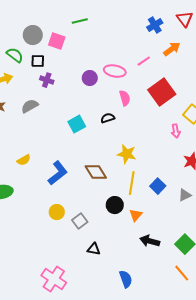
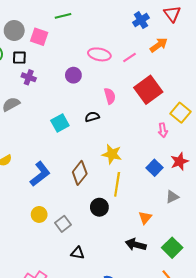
pink ellipse: (115, 71) -> (99, 54), moved
brown diamond: (96, 172) -> (80, 173), turned 70
blue square: (158, 186) -> (154, 168), moved
orange triangle: (136, 215) -> (145, 218), moved

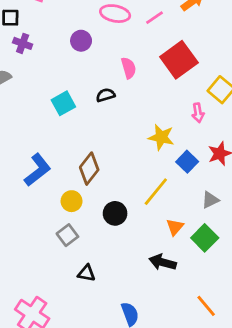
yellow star: (112, 154) -> (161, 137), moved
yellow line: (117, 184) -> (156, 192), moved, turned 30
yellow circle: (39, 214) -> (72, 201), moved
green square: (172, 248) -> (205, 238), moved

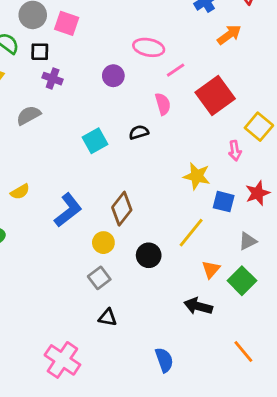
pink line: (154, 18) -> (176, 70), moved
blue square: (187, 162) -> (224, 202), turned -30
black triangle: (86, 273) -> (108, 317), moved

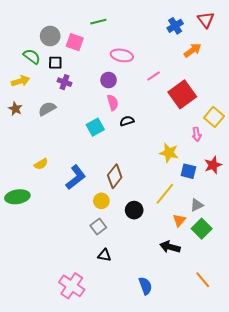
pink ellipse: (149, 47) -> (122, 55), moved
pink semicircle: (163, 104) -> (113, 103), moved
gray triangle: (248, 241) -> (197, 205), moved

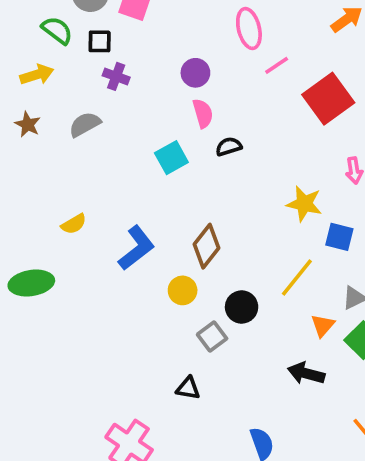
pink ellipse: (122, 55) -> (249, 29), moved, turned 65
gray square: (98, 226) -> (212, 337), moved

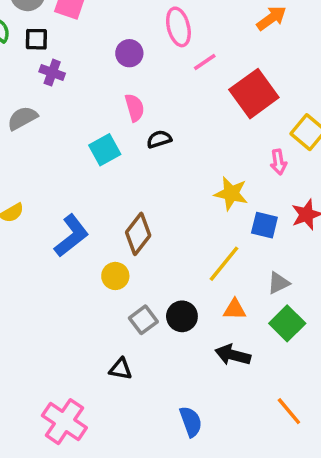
purple circle: (195, 73) -> (129, 53), moved
black circle: (242, 307) -> (182, 316), moved
orange triangle: (323, 325) -> (235, 309), moved, turned 50

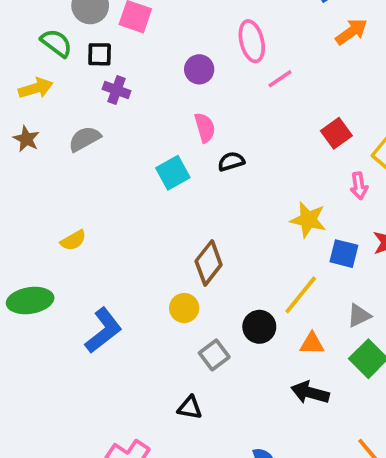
red square: (254, 94) -> (336, 133), moved, size x0.6
blue L-shape: (71, 236) -> (103, 331), moved
black circle: (182, 316) -> (259, 327), moved

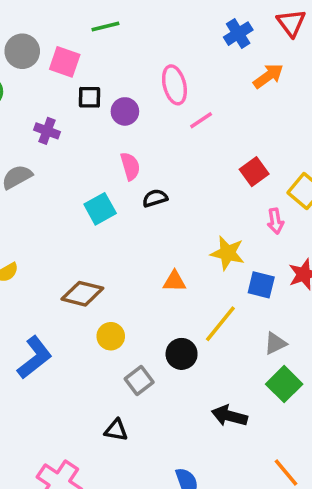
black square: (100, 54) -> (89, 97), moved
brown diamond: (209, 263) -> (82, 294), moved, turned 66
orange triangle: (312, 344) -> (174, 281), moved

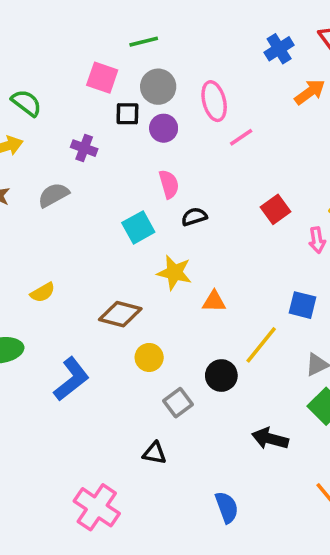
gray circle: (22, 51) -> (158, 87), moved
red square: (254, 172) -> (275, 209), moved
yellow star: (228, 253) -> (174, 273), moved

